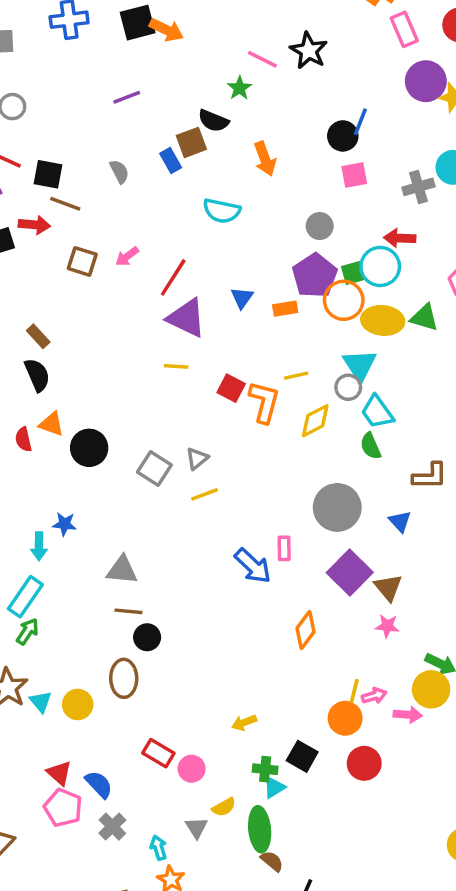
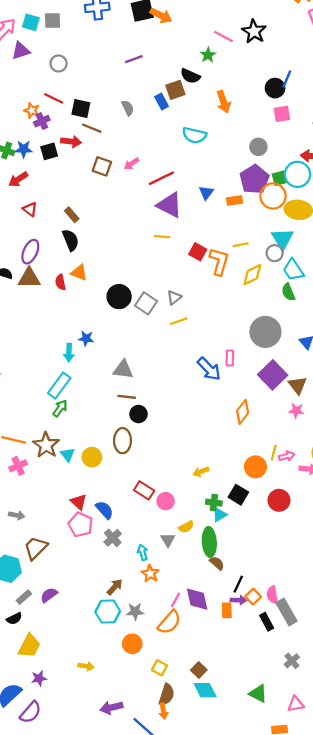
red line: (173, 277) -> (161, 178), turned 30
black circle: (89, 448) -> (119, 297), moved
orange circle: (345, 718) -> (255, 467), moved

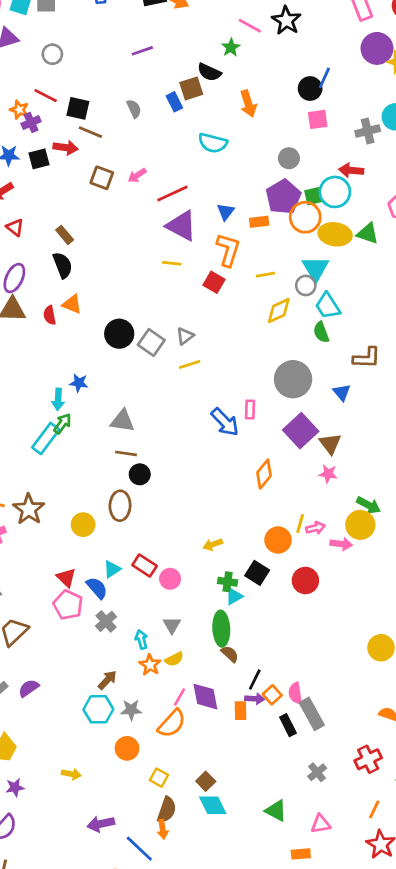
orange L-shape: (219, 261) -> (228, 250), moved
green arrow: (60, 408) -> (63, 424), moved
cyan triangle: (68, 455) -> (112, 569), moved, turned 35
yellow semicircle: (186, 527) -> (174, 659), moved

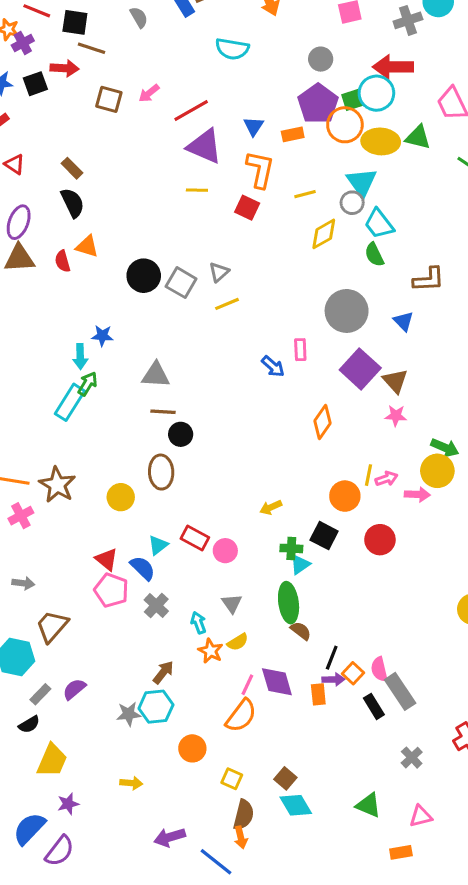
red arrow: (351, 170) -> (393, 67), size x1.4
blue arrow: (225, 422) -> (273, 366), size x0.7
gray star: (131, 710) -> (129, 714), moved

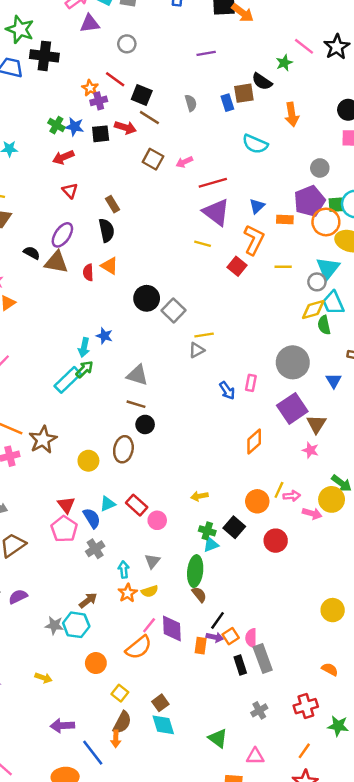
yellow diamond: (324, 234) -> (313, 310), moved
gray triangle: (219, 272) -> (197, 350), moved

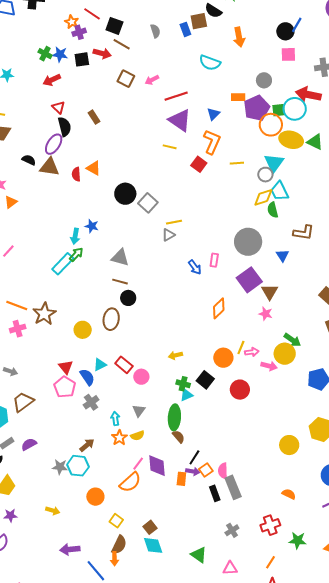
orange rectangle: (285, 220) -> (238, 97), moved
black semicircle: (107, 230) -> (64, 127), moved

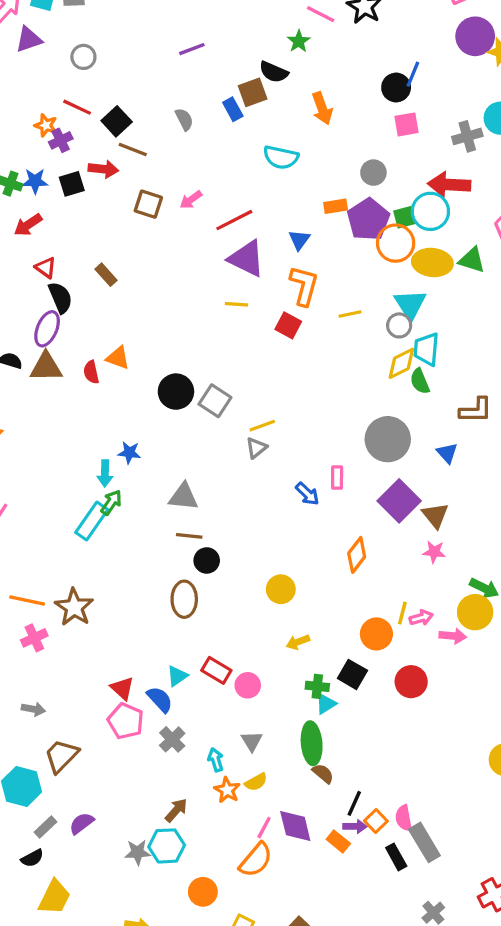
black square: (114, 26) -> (117, 121), turned 36
cyan trapezoid: (280, 191) -> (426, 349), turned 40
yellow circle: (83, 330) -> (281, 589), moved
orange rectangle: (181, 479) -> (338, 841), turned -48

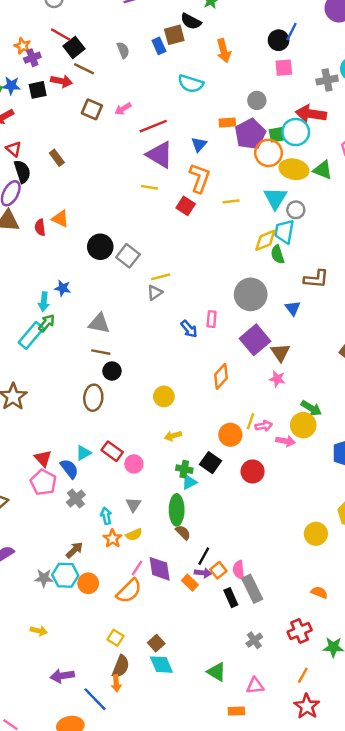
red line: (77, 107) -> (61, 34), moved
gray circle: (399, 325) -> (296, 210), moved
orange circle: (203, 892) -> (88, 583), moved

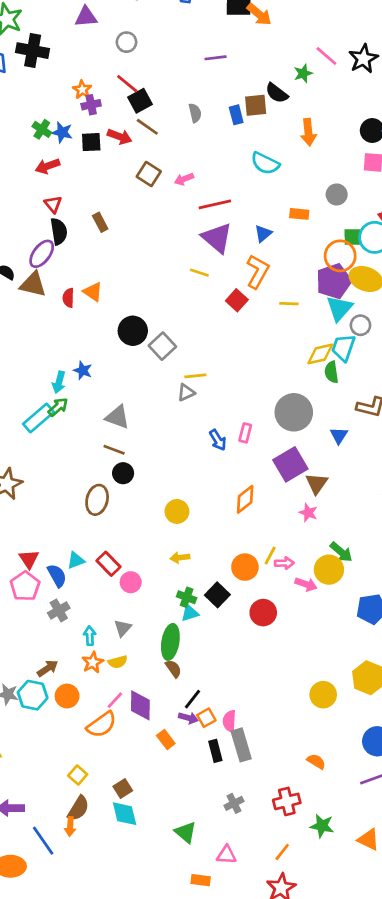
purple pentagon: (250, 134) -> (334, 281), moved
orange circle: (88, 583) -> (67, 696), moved
orange rectangle: (190, 583) -> (166, 739), moved

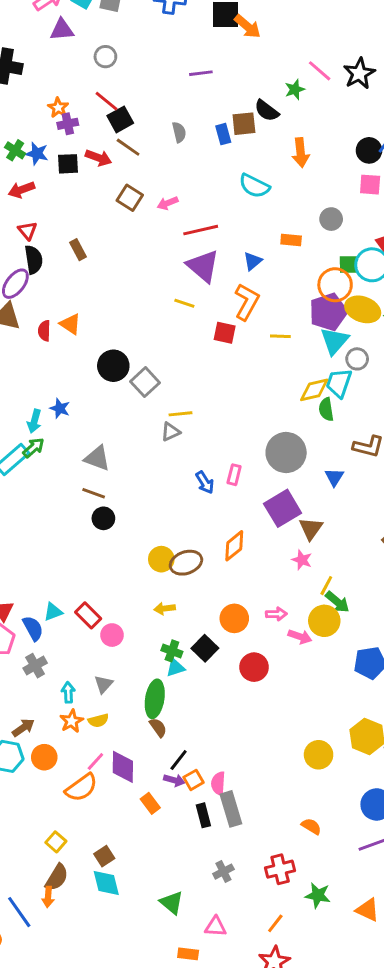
red square: (237, 300) -> (225, 333), turned -30
brown ellipse: (97, 500) -> (186, 563), moved, turned 56
yellow line: (270, 556) -> (326, 586), moved

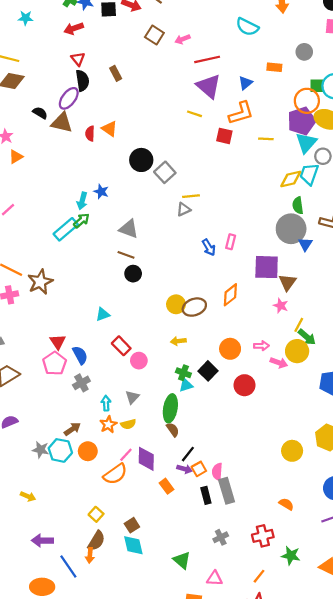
orange L-shape: (247, 302) -> (241, 113), turned 44
green semicircle: (326, 409) -> (298, 205), moved
gray circle: (286, 453) -> (291, 229), moved
purple square: (283, 508) -> (267, 267), turned 32
cyan triangle: (53, 612) -> (103, 314), moved

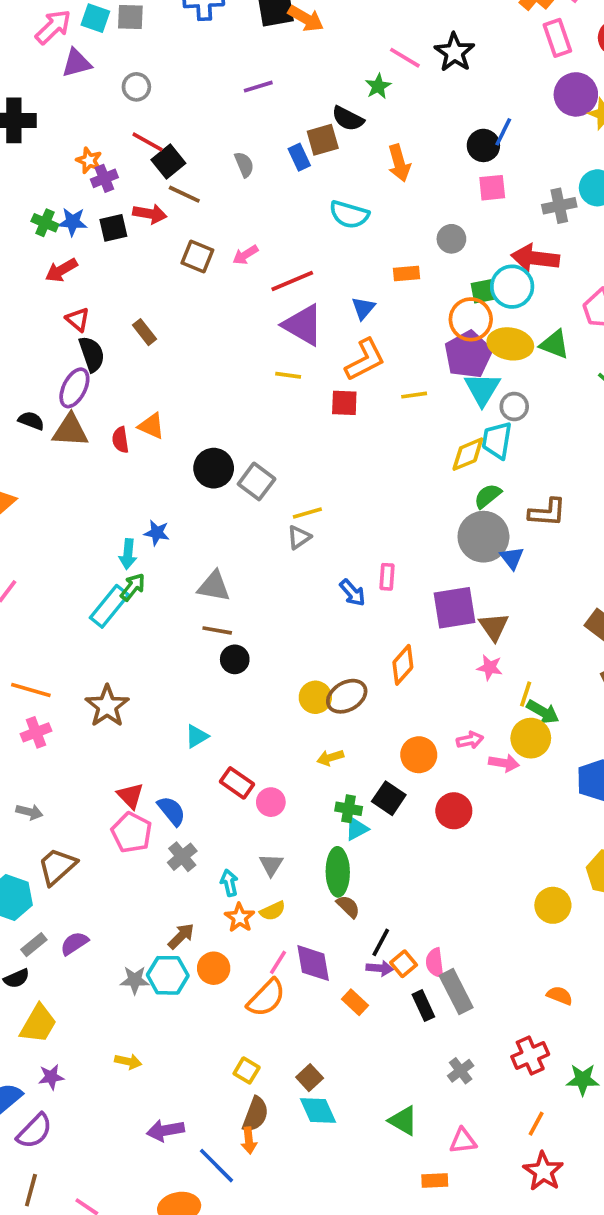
green semicircle: (298, 205) -> (488, 496), turned 70
brown star: (40, 282) -> (107, 706), moved

